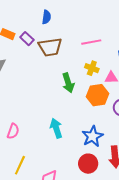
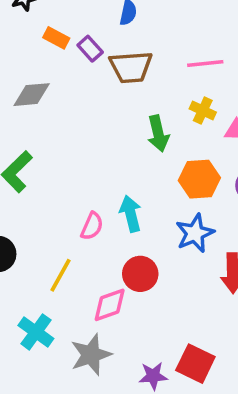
orange hexagon: (98, 95) -> (199, 179), moved
pink semicircle: (13, 131) -> (92, 226), moved
red circle: (88, 164) -> (140, 274), moved

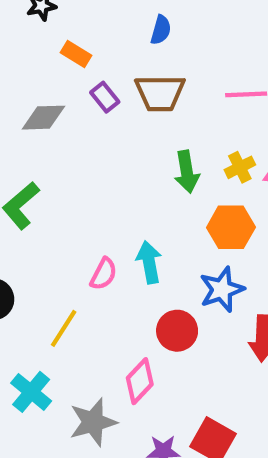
purple rectangle: (90, 49) -> (105, 97), moved
yellow cross: (203, 110) -> (240, 167), moved, turned 35
red circle: (140, 274) -> (177, 331), moved
pink diamond: (110, 305) -> (140, 381), moved, turned -30

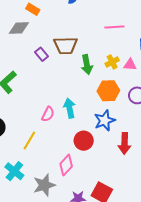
brown trapezoid: (160, 93) -> (65, 45), moved
purple rectangle: (105, 97) -> (42, 54), moved
gray diamond: (43, 118) -> (19, 28), moved

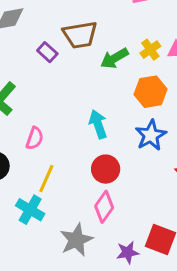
green arrow: (87, 65) -> (114, 58), turned 78
pink semicircle: (48, 114) -> (35, 138), moved
red circle: (84, 141) -> (106, 169), moved
cyan cross: (14, 171) -> (30, 210), moved

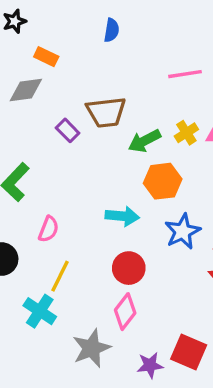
orange hexagon: (151, 92) -> (163, 181), moved
cyan arrow: (98, 124) -> (122, 216), turned 112

